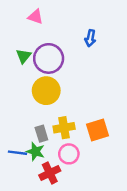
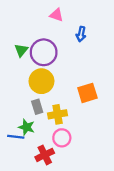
pink triangle: (35, 17) -> (56, 15), moved
orange square: (98, 130) -> (87, 93), moved
gray rectangle: (41, 134) -> (37, 107), moved
green star: (35, 152) -> (27, 127), moved

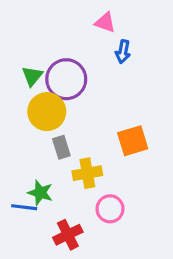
pink triangle: (56, 15) -> (105, 22), moved
yellow circle: (41, 81) -> (47, 112), moved
gray rectangle: (37, 107) -> (61, 147), moved
pink circle: (62, 138) -> (110, 209), moved

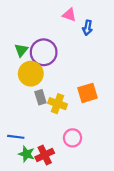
blue arrow: (123, 52) -> (87, 28), moved
yellow cross: (87, 173) -> (58, 104), moved, turned 30
green star: (40, 193) -> (27, 154), moved

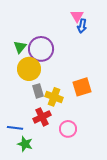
pink triangle: (69, 15) -> (77, 16), moved, turned 40
red cross: (45, 155) -> (42, 117), moved

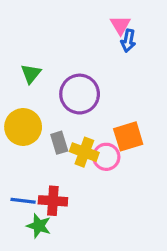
purple circle: (41, 49) -> (80, 94), moved
yellow circle: (29, 69) -> (23, 127), moved
red cross: (42, 117) -> (53, 201), moved, turned 30
pink circle: (68, 129) -> (106, 157), moved

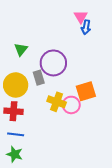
gray rectangle: (59, 143) -> (39, 78), moved
red cross: (53, 201) -> (13, 111), moved
green star: (39, 226) -> (15, 154), moved

